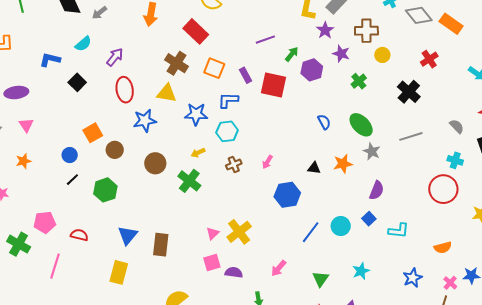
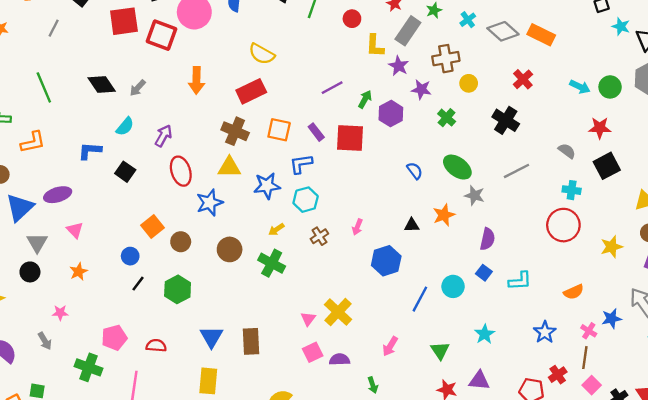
red rectangle: (196, 31) -> (251, 91), turned -60

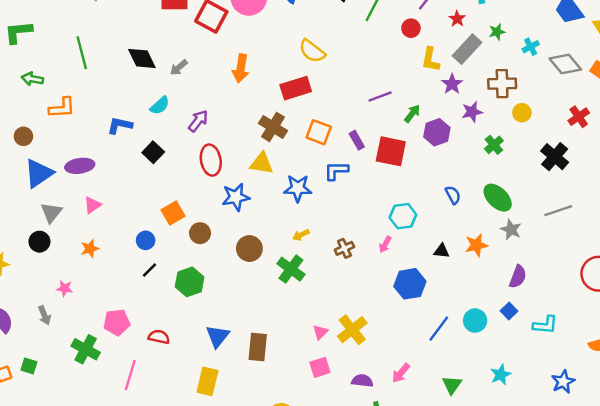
purple star: (421, 89) -> (472, 112), turned -30
cyan hexagon: (306, 200) -> (403, 216), moved
pink triangle: (75, 230) -> (92, 205), turned 30
purple semicircle: (340, 359) -> (362, 381), moved

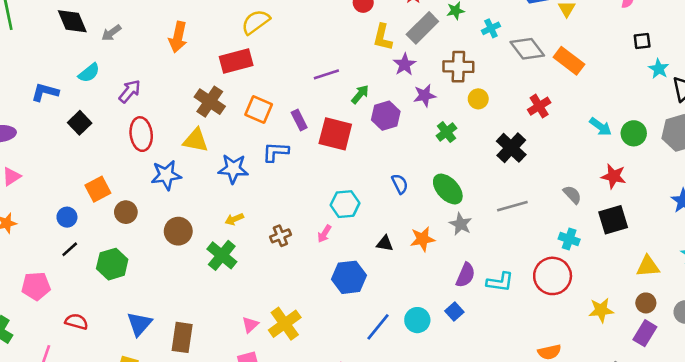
yellow semicircle: (312, 51) -> (256, 22), turned 104
pink pentagon: (117, 322) -> (36, 286), moved
cyan L-shape: (545, 325) -> (500, 282), moved

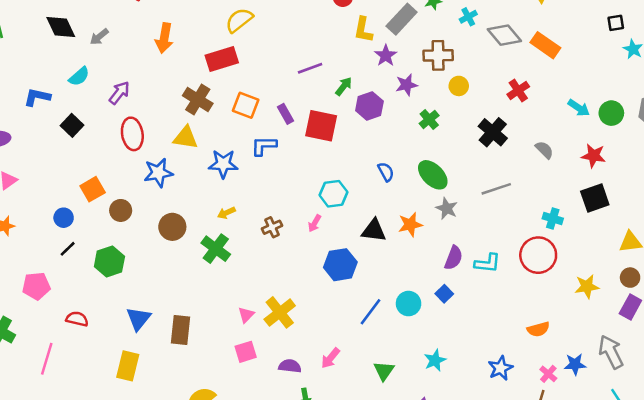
gray semicircle: (572, 195) -> (544, 150), moved
black triangle: (385, 244) -> (374, 230), size x1.5

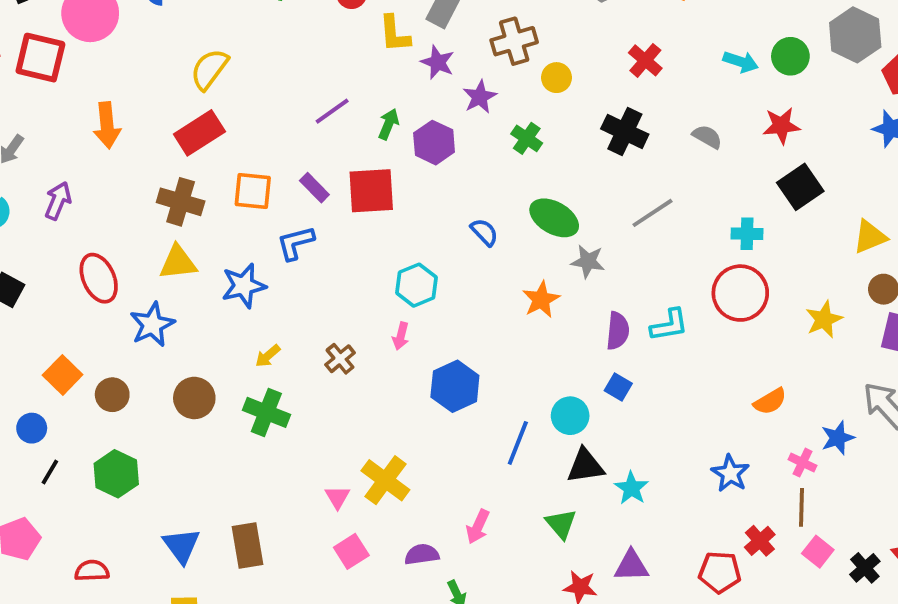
purple arrow: (119, 93) -> (58, 201), moved
black triangle: (374, 230) -> (585, 466), moved

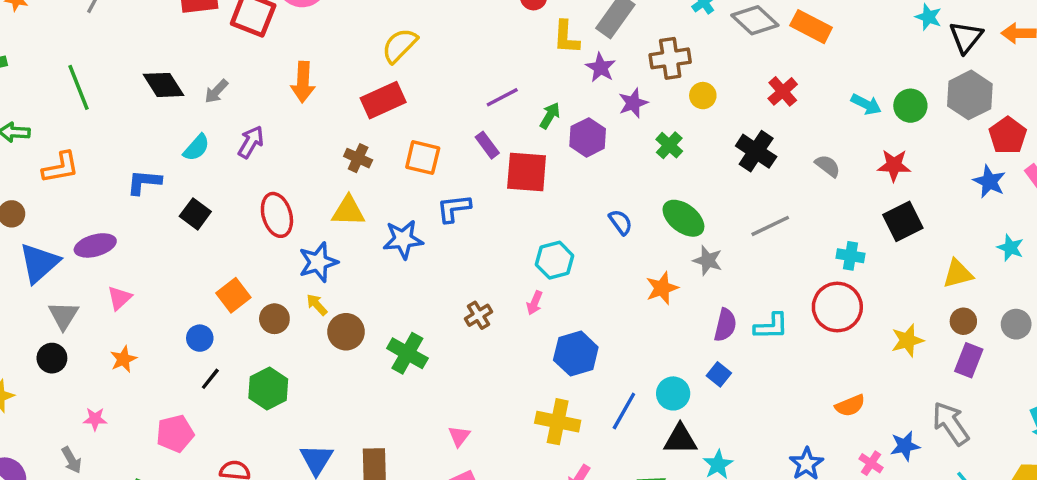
purple rectangle: (314, 188) -> (487, 145), moved
brown cross: (181, 202) -> (358, 158), size x0.7
yellow arrow: (268, 356) -> (317, 305), moved, turned 80
yellow cross: (385, 480) -> (558, 422), moved, turned -33

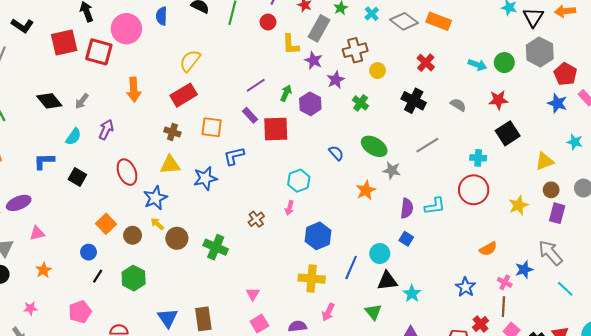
pink triangle: (119, 298) -> (37, 233), turned 35

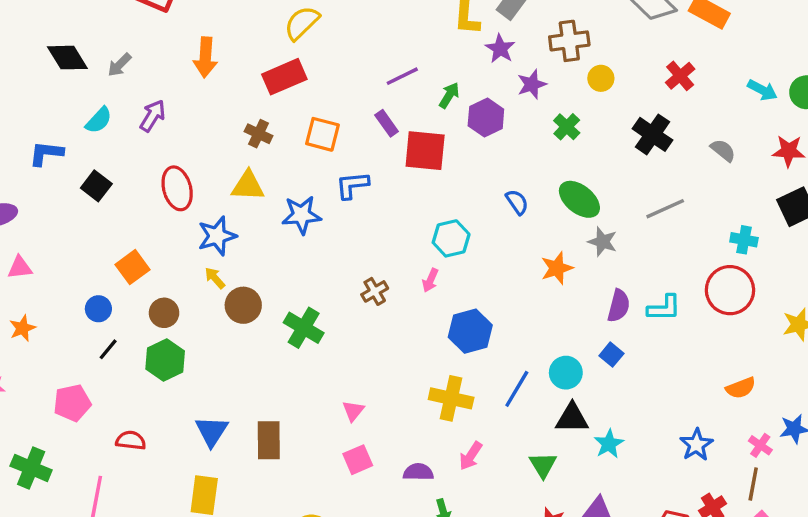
brown circle: (133, 235) -> (164, 313), moved

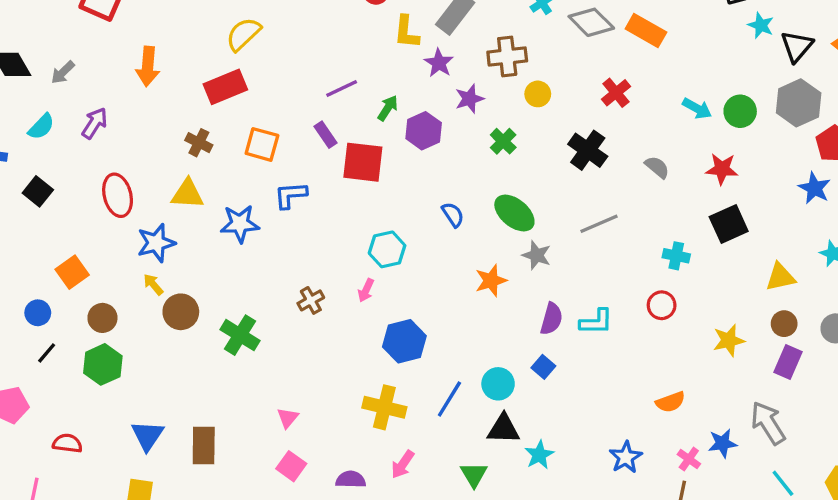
red circle: (730, 290) -> (662, 305), size x0.6
pink square: (358, 460) -> (291, 466), turned -32

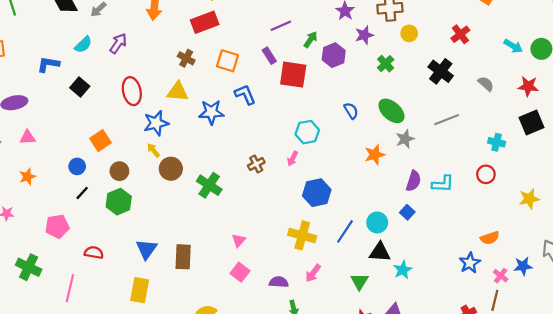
blue L-shape: (290, 195) -> (245, 95), turned 70
gray star: (537, 255) -> (405, 139), turned 30
blue star: (626, 457) -> (470, 263), moved

